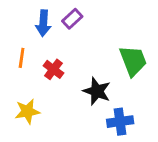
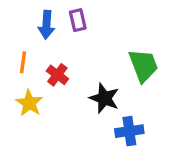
purple rectangle: (72, 19) -> (78, 20), turned -60
yellow star: (27, 111) -> (29, 103), moved, turned -30

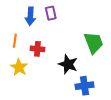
red cross: (57, 75) -> (37, 49), turned -32

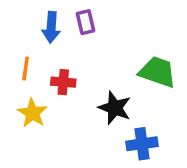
green trapezoid: (94, 43) -> (158, 72), turned -50

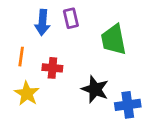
green trapezoid: (158, 72) -> (114, 40), moved, turned -120
blue cross: (142, 144) -> (128, 105), moved

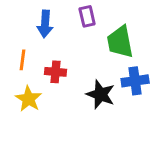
purple rectangle: (71, 18) -> (87, 16), moved
blue cross: (128, 105) -> (135, 81), moved

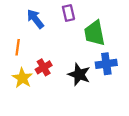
blue arrow: (45, 24) -> (35, 19), turned 138
red cross: (56, 72) -> (44, 67), moved, turned -35

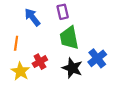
green trapezoid: (94, 33) -> (69, 38), moved
blue cross: (106, 64) -> (97, 58), turned -30

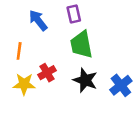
blue cross: (97, 58) -> (121, 85), moved
yellow star: (20, 71) -> (24, 84), turned -30

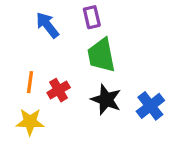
orange line: (19, 51) -> (30, 82), moved
yellow star: (24, 84) -> (30, 122), moved

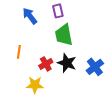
red cross: (59, 90) -> (46, 64), moved
yellow star: (30, 122) -> (35, 85), moved

